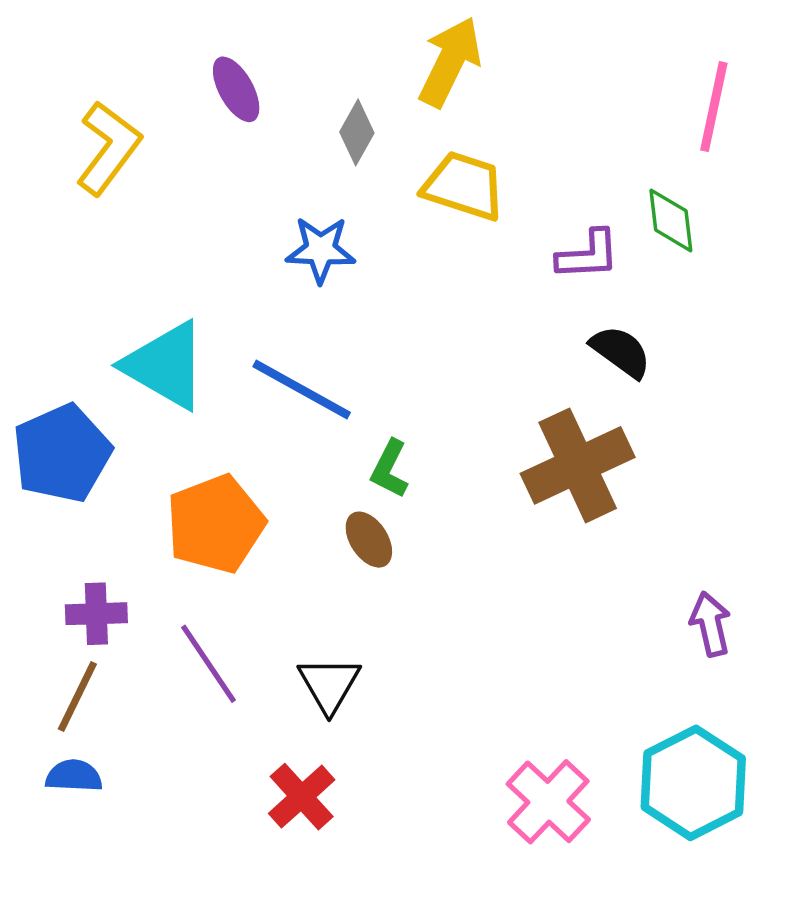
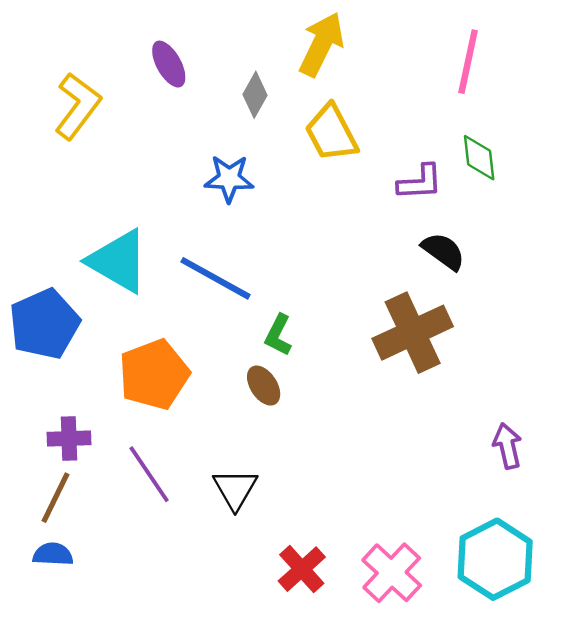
pink line: (714, 107) -> (468, 62), moved
yellow trapezoid: (464, 186) -> (331, 133), turned -136
red cross: (302, 797) -> (302, 569), moved

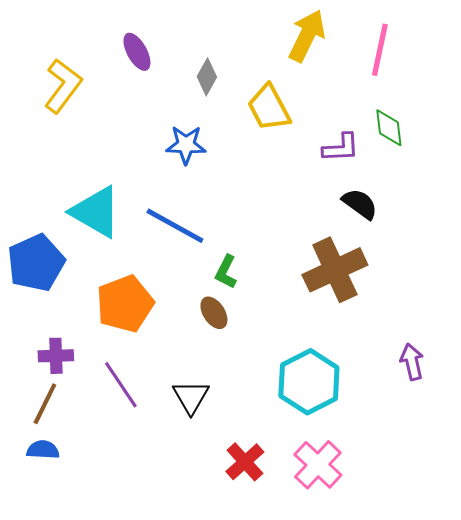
yellow arrow: (321, 44) -> (307, 36), moved
cyan hexagon: (495, 559) -> (309, 382), moved

